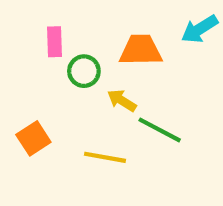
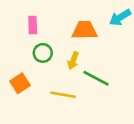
green circle: (84, 71) -> (43, 53), moved
yellow arrow: (122, 101) -> (73, 61), turned -102

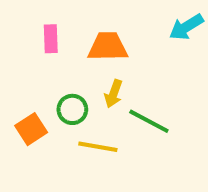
orange trapezoid: (85, 30) -> (108, 47), moved
green circle: (43, 53) -> (72, 109), moved

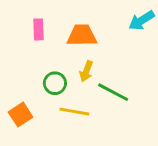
orange square: (31, 129) -> (21, 115), moved

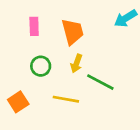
orange trapezoid: (82, 35) -> (73, 32), turned 76
green circle: (55, 83) -> (41, 66), moved

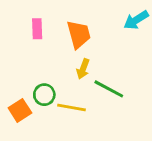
green circle: (41, 66) -> (44, 95), moved

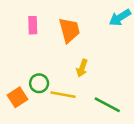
yellow arrow: (83, 69) -> (82, 68), moved
green line: (109, 89) -> (107, 105), moved

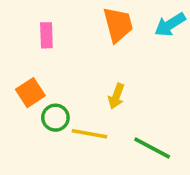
orange trapezoid: (69, 30) -> (118, 25), moved
orange square: (18, 97) -> (30, 93), moved

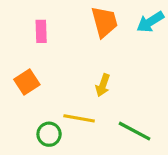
green circle: (55, 118) -> (49, 134), moved

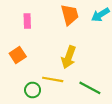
yellow arrow: (103, 85) -> (69, 57), size x1.5

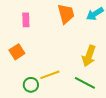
yellow arrow: (69, 57) -> (89, 56), moved
yellow line: (53, 79) -> (50, 75), turned -30

